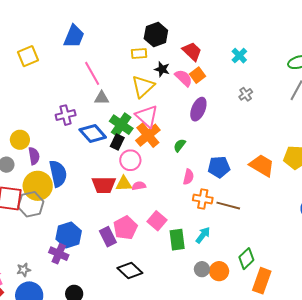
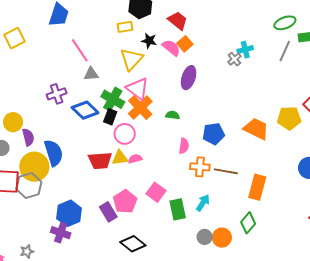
cyan cross: (239, 56) -> (245, 50), moved, turned 35
green semicircle: (180, 145) -> (173, 115), turned 64
orange rectangle: (262, 281) -> (257, 187), moved

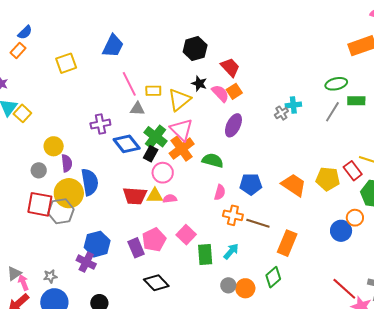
yellow rectangle: (125, 27) -> (153, 91), moved
green semicircle: (173, 115) -> (213, 160), size x1.5

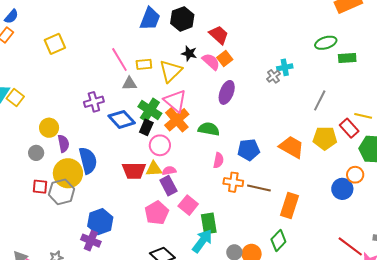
blue trapezoid: (113, 46) -> (150, 19), moved
gray line: (332, 112) -> (320, 100), moved
red square: (40, 204) -> (40, 187), size x0.6
purple rectangle: (136, 248) -> (168, 186), moved
cyan arrow: (231, 251) -> (202, 241), moved, size x1.4

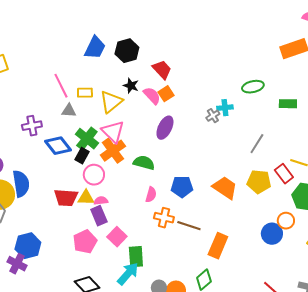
green ellipse: (326, 43) -> (253, 87), moved

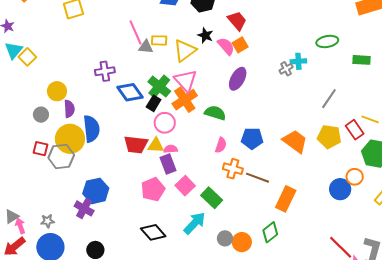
gray triangle: (69, 111) -> (146, 47), moved
green rectangle: (136, 257) -> (212, 198), moved, turned -45

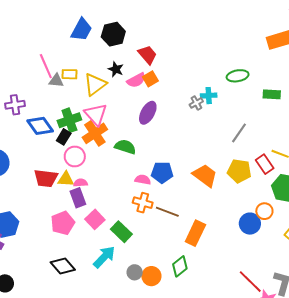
pink semicircle: (226, 46) -> (136, 80), turned 102
green cross: (159, 87) -> (69, 120), turned 30
pink semicircle: (221, 145) -> (143, 180), moved, turned -98

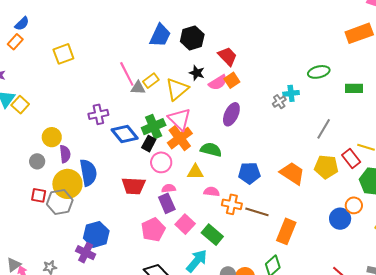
yellow rectangle: (69, 74) -> (151, 81), turned -35
yellow triangle: (66, 179) -> (195, 172), moved
pink semicircle: (143, 180) -> (212, 192), moved

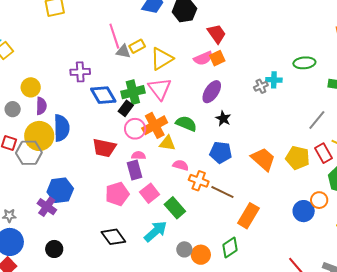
black star: (197, 73) -> (223, 118), moved
gray line: (324, 129) -> (317, 120), moved
orange cross: (180, 138) -> (155, 125), moved

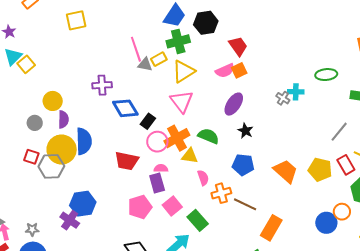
gray cross: (261, 86) -> (283, 98), turned -32
green cross: (133, 92) -> (178, 41), moved
pink semicircle: (181, 165) -> (203, 178), turned 56
orange cross: (199, 181) -> (221, 193), turned -36

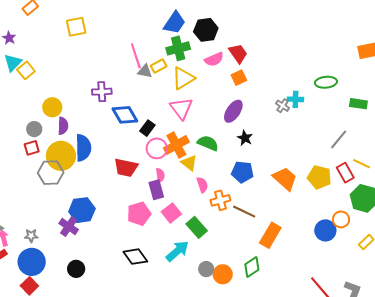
pink semicircle: (225, 71) -> (214, 59), moved
yellow triangle: (190, 156) -> (189, 163), turned 30
red square: (31, 157) -> (32, 148), moved, turned -35
pink semicircle: (161, 168) -> (160, 175), turned 80

